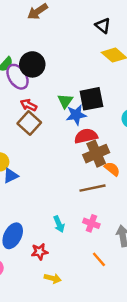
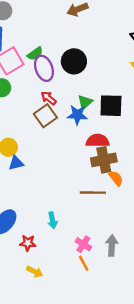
black circle: (32, 64) -> (74, 61), moved
blue star: (76, 115) -> (77, 115), moved
pink cross: (91, 223) -> (83, 244), moved

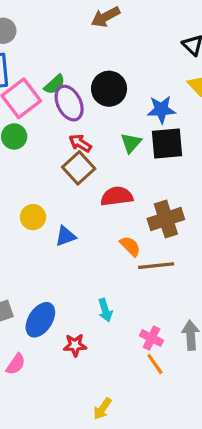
blue star: (77, 115) -> (161, 110), moved
red semicircle: (98, 141) -> (117, 196), moved
blue triangle: (16, 163) -> (66, 236), moved
orange semicircle: (116, 178) -> (130, 246), moved
yellow arrow: (35, 272) -> (102, 409), moved, turned 105

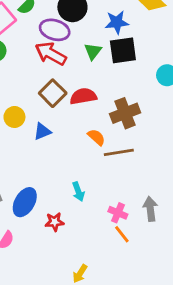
purple ellipse: (69, 103) -> (55, 30), moved, turned -44
red arrow: (80, 143) -> (51, 54), size x1.6
brown square: (79, 168) -> (53, 93), moved

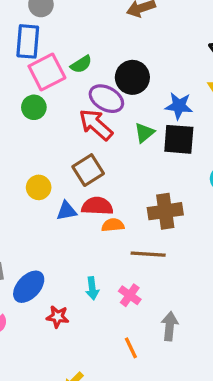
red semicircle: (83, 96) -> (97, 206), moved
orange semicircle: (96, 137) -> (113, 225), moved, turned -60
pink cross: (118, 213) -> (130, 295), moved

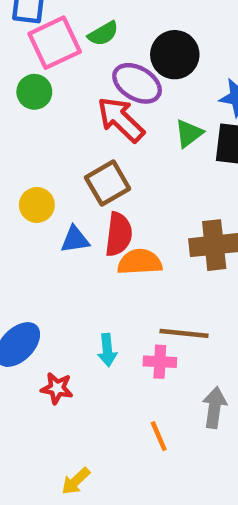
red semicircle: (97, 206) -> (119, 234), turned 92
orange semicircle: (113, 225) -> (140, 262), size x1.4
brown line: (148, 254) -> (184, 333), moved
pink cross: (130, 295) -> (160, 362), turned -35

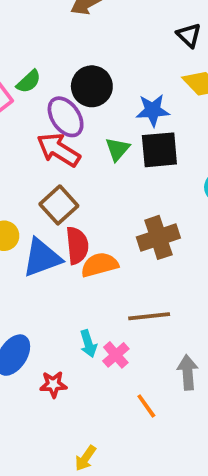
purple ellipse: (137, 83) -> (66, 117), turned 36
blue triangle: (75, 240) -> (42, 258), size x1.6
pink cross: (160, 362) -> (116, 355), moved, turned -32

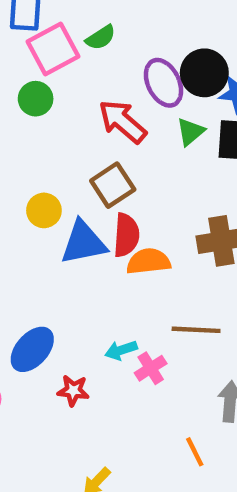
black circle: (92, 86) -> (204, 73), moved
purple ellipse: (66, 117) -> (164, 83), moved
cyan arrow: (88, 344) -> (121, 350), turned 80
orange line: (146, 406) -> (195, 452), moved

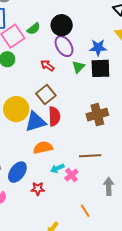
black circle: (204, 73) -> (62, 25), moved
red arrow: (122, 122) -> (47, 65), size x0.6
yellow circle: (44, 210) -> (16, 109), size x1.6
orange semicircle: (149, 261) -> (43, 148), moved
orange line: (195, 452) -> (85, 211), moved

